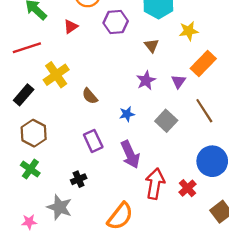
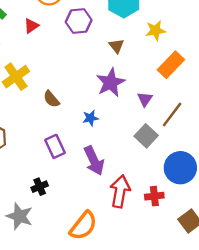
purple star: (146, 80) -> (111, 83), size x1.4
purple triangle: (179, 81) -> (145, 99), moved
brown line: (204, 111) -> (172, 114), turned 70
gray square: (166, 121) -> (146, 136), moved
red cross: (188, 188) -> (154, 196), turned 36

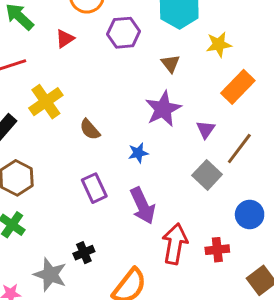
blue circle: (180, 168) -> (250, 214), size x0.7
black cross: (40, 187) -> (84, 253), moved

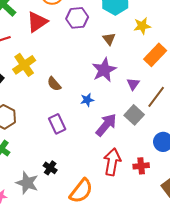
red triangle: (65, 39) -> (37, 22), size x1.6
purple arrow: (143, 206) -> (106, 125), moved, turned -115
black cross: (84, 253) -> (50, 168), turned -32

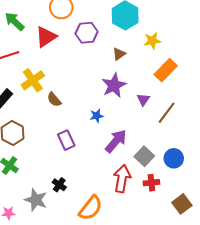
brown triangle: (109, 39) -> (119, 54), turned 32
brown semicircle: (54, 84) -> (54, 100), moved
gray square: (134, 115) -> (144, 156), moved

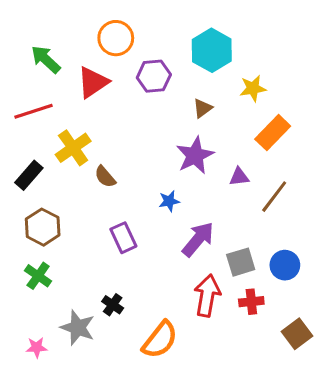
purple triangle: (143, 100) -> (239, 177), turned 48
gray square: (144, 156) -> (241, 262), turned 30

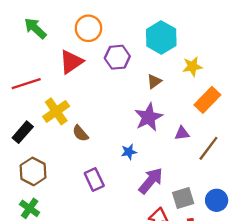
green arrow: (46, 59) -> (35, 28), moved

